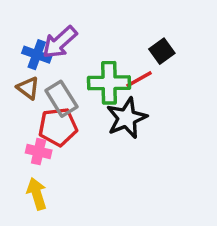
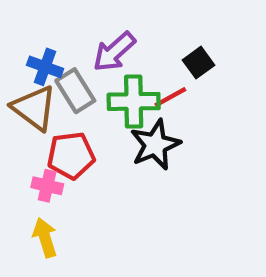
purple arrow: (60, 42) -> (114, 52), moved
brown triangle: (28, 88) -> (34, 108), size x1.6
gray rectangle: (61, 99) -> (75, 91), moved

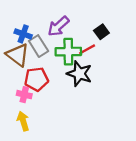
black star: (155, 145) -> (79, 74), turned -30

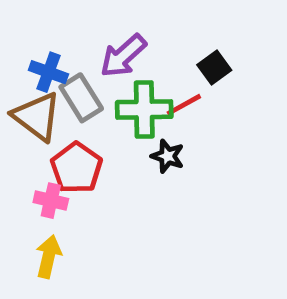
black star: (79, 74) -> (168, 156), size x0.6
red pentagon: (36, 79) -> (77, 168), turned -30
yellow arrow: (23, 121) -> (48, 257), turned 30

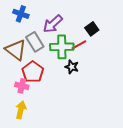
blue cross: (48, 72) -> (21, 14), moved

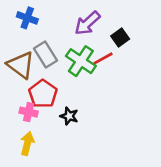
purple arrow: (53, 24) -> (87, 23), moved
green cross: (62, 47) -> (81, 61), turned 35
black star: (72, 67) -> (69, 116), moved

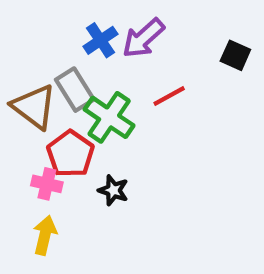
blue cross: (27, 18) -> (101, 40), moved, turned 36
black square: (120, 38) -> (235, 55), moved, turned -30
green cross: (81, 61) -> (109, 117), moved

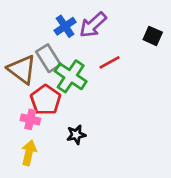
black star: (113, 190) -> (76, 135), moved, turned -30

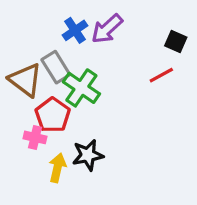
red line: (110, 62) -> (161, 75), moved
black star: (76, 135) -> (88, 155), size x1.4
yellow arrow: (29, 153) -> (57, 168), moved

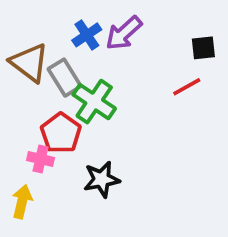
black square: (176, 42) -> (203, 48), turned -30
brown triangle: (25, 80) -> (29, 63), moved
yellow arrow: (57, 168) -> (22, 202), moved

